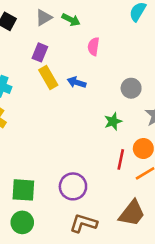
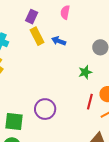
pink semicircle: (93, 47) -> (65, 12), moved
purple circle: (73, 186) -> (45, 109), moved

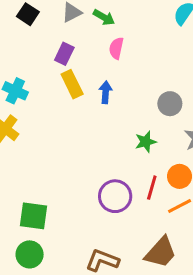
blue arrow: (59, 41) -> (106, 92), turned 72
purple circle: (45, 109) -> (115, 196), moved

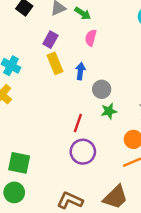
gray circle: (170, 104) -> (102, 89), moved
red line: (152, 188) -> (78, 123), moved

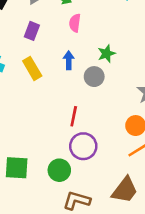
yellow rectangle: (55, 63) -> (32, 68), moved
green star: (109, 111) -> (106, 54), moved
green circle: (14, 192) -> (59, 170), moved

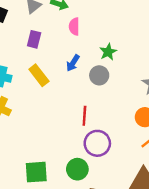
blue arrow: (69, 60) -> (73, 63), turned -140

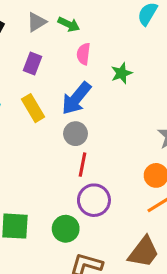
green star: (108, 52) -> (121, 73), moved
blue arrow: (73, 63) -> (76, 98), size x1.6
gray circle: (99, 75) -> (76, 134), moved

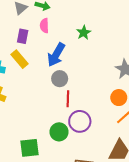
pink semicircle: (83, 54) -> (44, 26), moved
yellow rectangle: (33, 108) -> (20, 59), moved
green circle: (66, 229) -> (59, 132), moved

